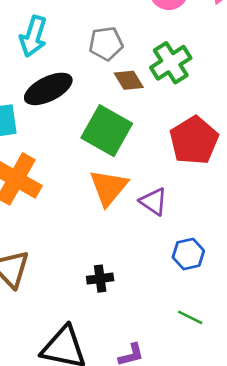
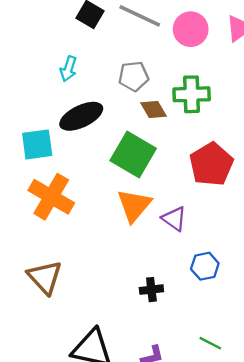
cyan arrow: (33, 36) -> (68, 69), size x0.7
green cross: (171, 63) -> (192, 94), turned 30
black cross: (100, 279) -> (151, 290), moved
green line: (190, 317) -> (210, 343), moved

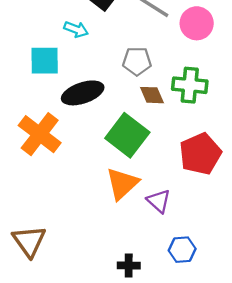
cyan arrow: (68, 69) -> (76, 29), moved, turned -95
cyan square: (37, 144) -> (45, 61), moved
orange cross: (51, 197) -> (40, 134), moved

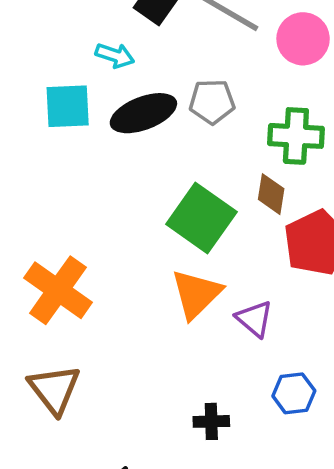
black ellipse: (83, 93) -> (143, 113), moved
brown diamond: (152, 95) -> (271, 194), moved, turned 35
orange cross: (40, 134) -> (58, 290), moved

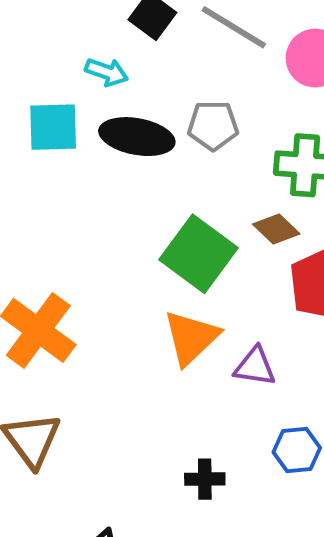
black ellipse: (143, 113) -> (137, 137), turned 30
brown diamond: (271, 194) -> (276, 229), turned -57
purple triangle: (254, 319) -> (255, 367), turned -33

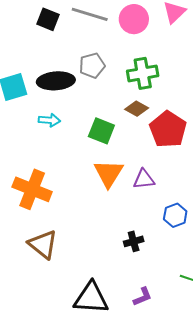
cyan arrow: (107, 72) -> (49, 120), moved
green square: (199, 254) -> (101, 131), size x0.7

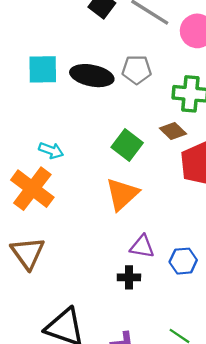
cyan arrow: (49, 120) -> (51, 150), moved
purple triangle: (144, 179) -> (142, 247), moved

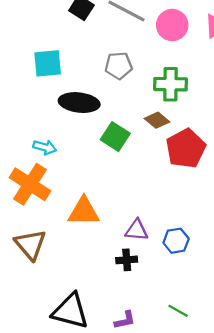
cyan square: (43, 69) -> (48, 63), moved
black ellipse: (92, 76) -> (79, 103), moved
orange triangle: (122, 194) -> (84, 212), moved, turned 48

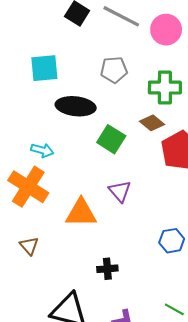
purple triangle: (137, 230) -> (120, 191), moved, turned 45
brown triangle: (30, 245) -> (29, 246), size x0.6
black cross: (127, 260) -> (107, 269), moved

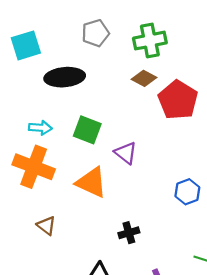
green square: (111, 139) -> (87, 130), moved
orange triangle: (81, 213) -> (91, 182), turned 36

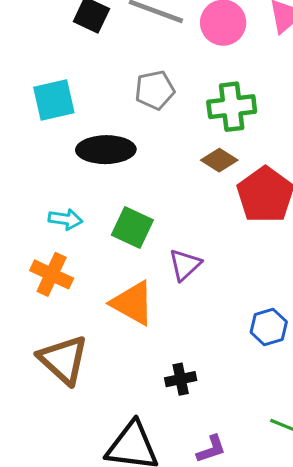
purple triangle: (126, 153) -> (185, 265), turned 35
orange cross: (34, 167) -> (52, 274), size x0.7
brown triangle: (46, 225) -> (63, 360), size x1.8

